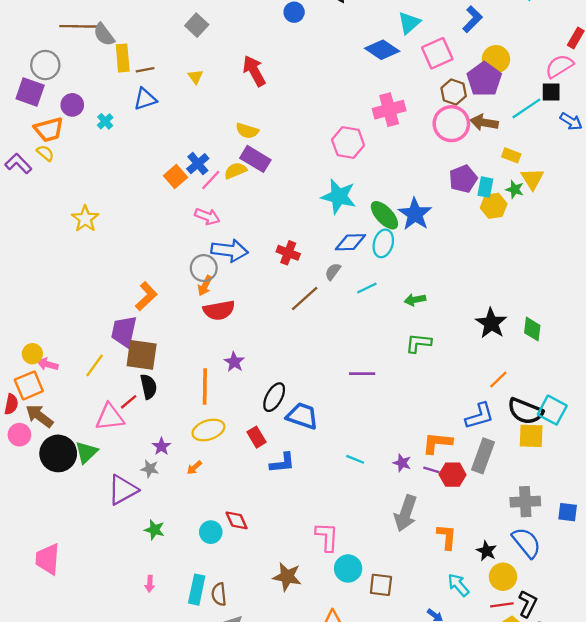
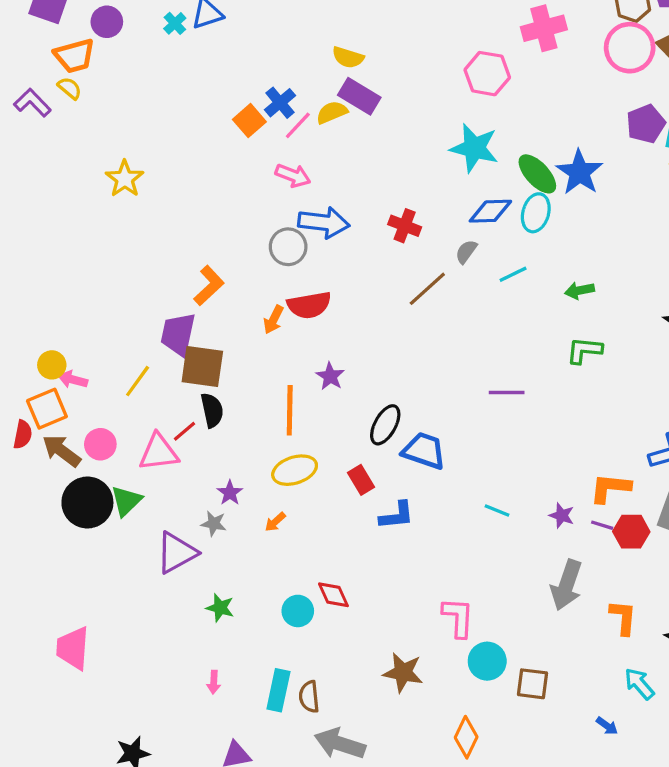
cyan cross: (105, 121) -> (175, 23), moved
orange arrow: (205, 286) -> (274, 320), moved
pink circle: (19, 435) -> (100, 444), moved

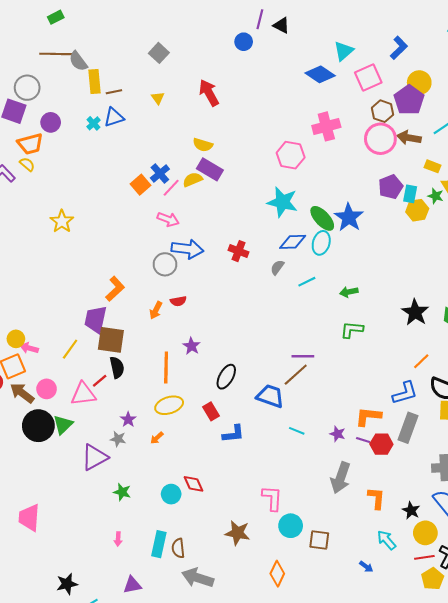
brown line: (427, 289) -> (296, 375), moved
red semicircle: (309, 305) -> (178, 301), size x0.6
blue trapezoid: (424, 451) -> (270, 396), moved

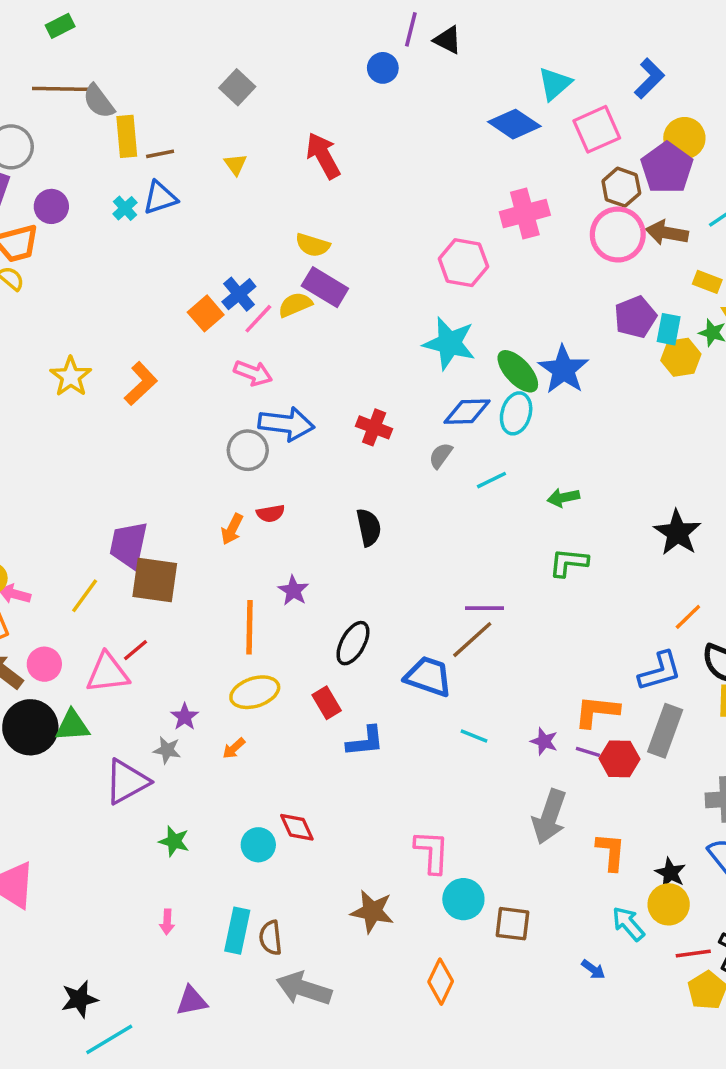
orange L-shape: (115, 289) -> (141, 384), moved
black semicircle: (117, 367) -> (369, 527), moved
green triangle: (63, 425) -> (72, 726), turned 40
yellow circle: (425, 533) -> (669, 904), moved

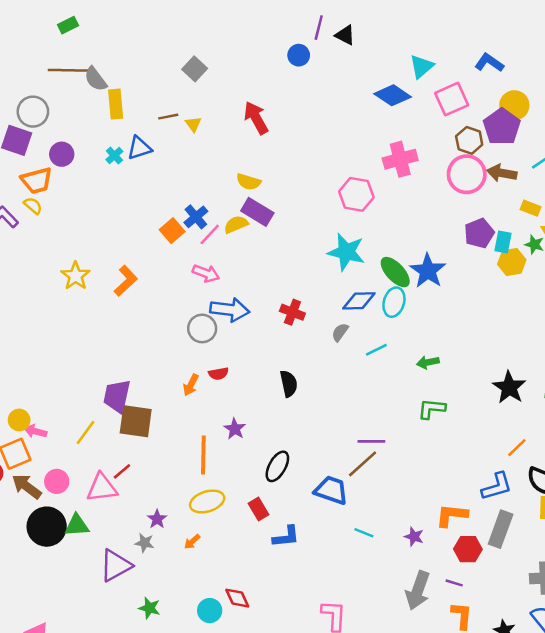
blue L-shape: (649, 78) -> (489, 63), turned -100
brown line: (160, 154) -> (168, 117), moved
purple line: (588, 752) -> (454, 583), moved

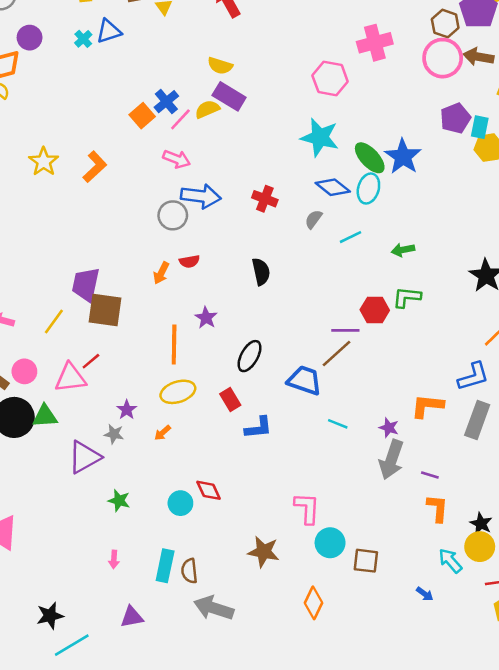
blue diamond: (359, 301) -> (333, 187), turned 40
red hexagon: (468, 549) -> (375, 310), moved
gray arrow: (418, 590) -> (391, 460), moved

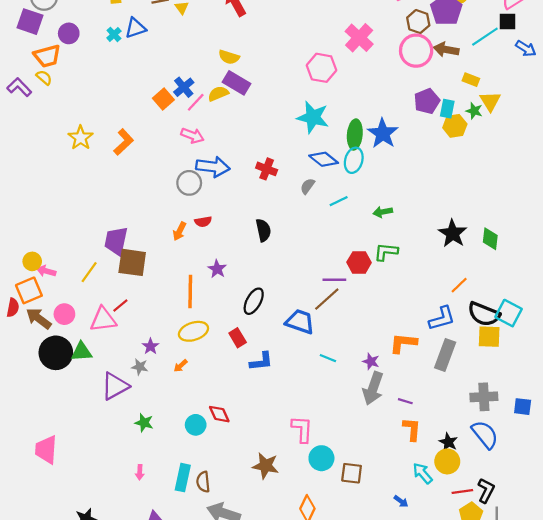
pink cross: (375, 43) -> (359, 38), turned -32
green ellipse: (370, 158) -> (355, 135), turned 48

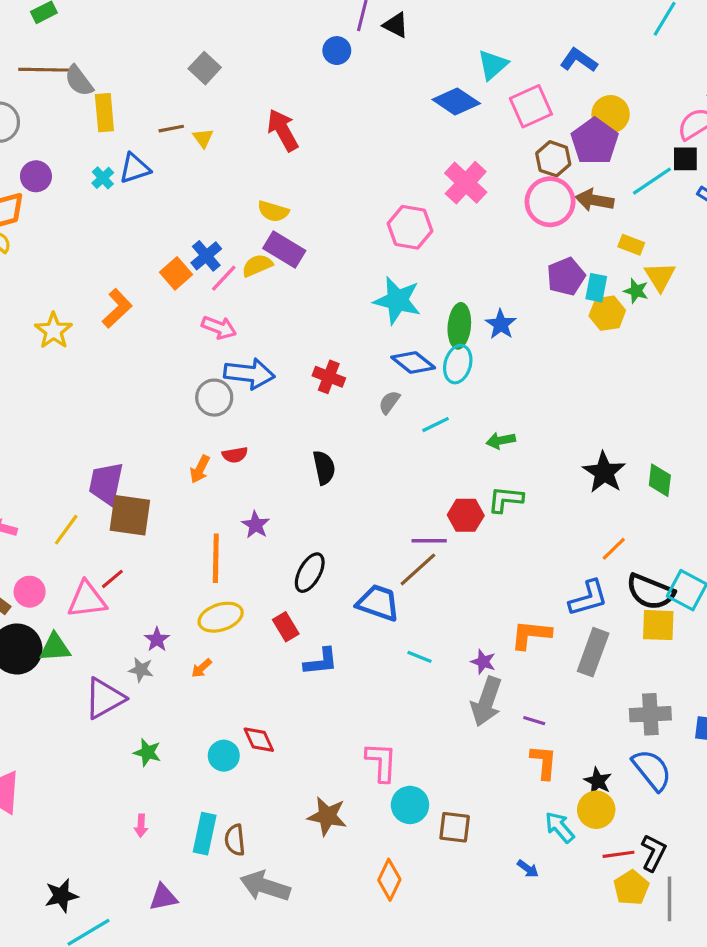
blue star: (383, 133) -> (501, 324), size x0.7
orange L-shape: (124, 142) -> (117, 308), moved

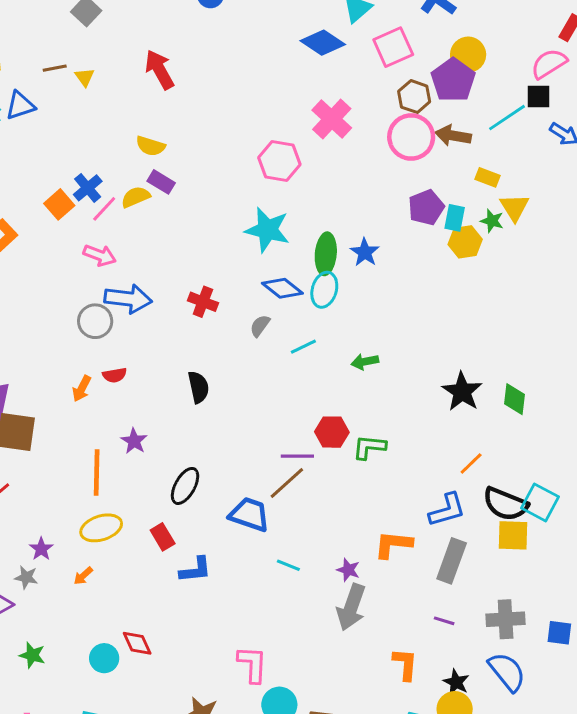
purple rectangle: (284, 249) -> (161, 182), size x0.7
green L-shape: (505, 499) -> (369, 447), moved
purple line: (534, 721) -> (444, 621), moved

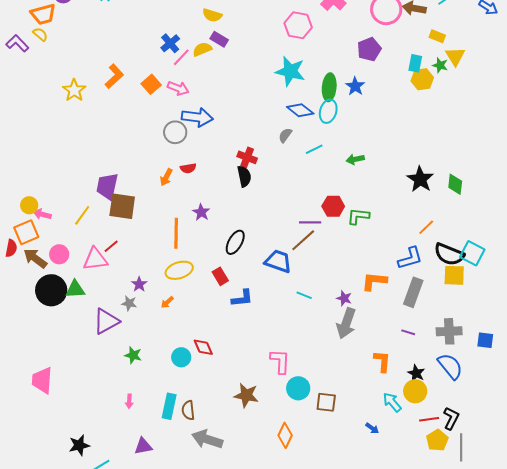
orange square: (59, 204) -> (151, 84), moved
purple pentagon: (426, 207) -> (369, 49), moved
red cross: (203, 302) -> (247, 157), moved

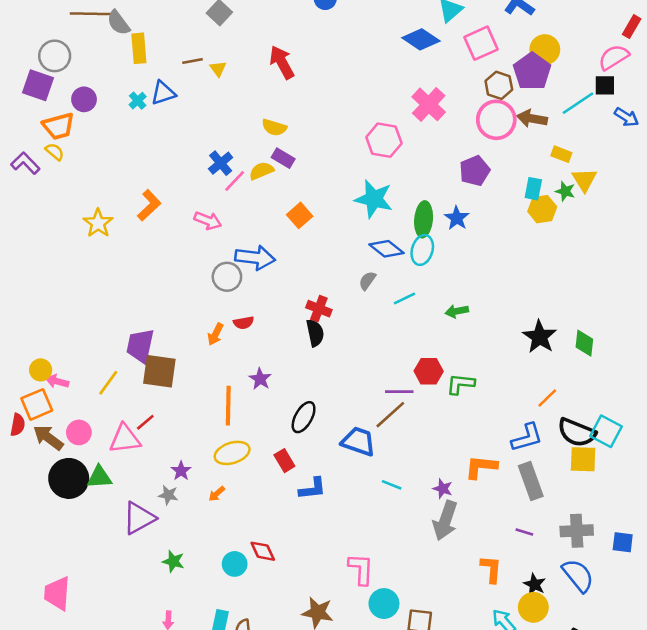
orange square: (151, 84) -> (300, 215), moved
pink arrow: (178, 88) -> (208, 221), moved
gray rectangle: (413, 292) -> (531, 481), turned -40

